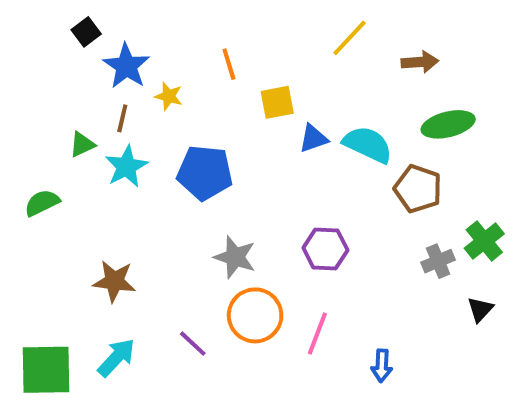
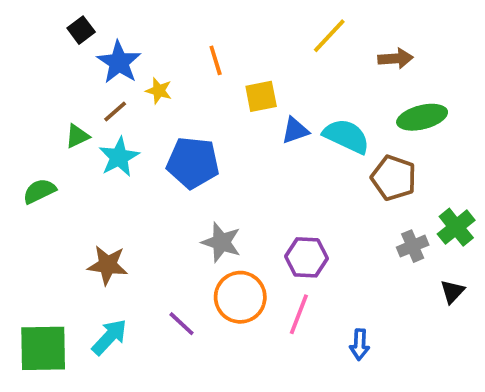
brown line: (122, 118) -> (115, 112), turned 36
purple hexagon: (325, 249) -> (307, 257), moved

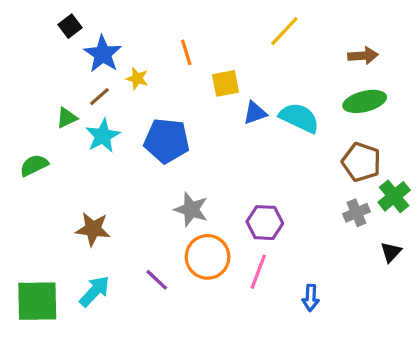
brown arrow: (396, 58) -> (363, 56), moved
brown pentagon: (394, 178) -> (361, 162), moved

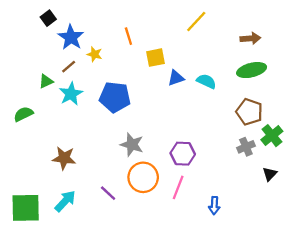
cyan semicircle: (299, 118) -> (206, 81), size x0.7

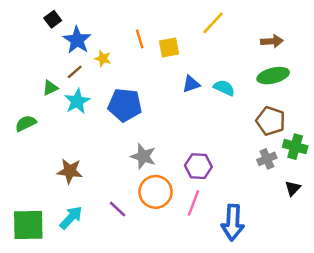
yellow square: (156, 58) -> (169, 47), moved
green cross: (272, 136) -> (295, 147), turned -35
blue arrow: (214, 206) -> (233, 223), size x1.8

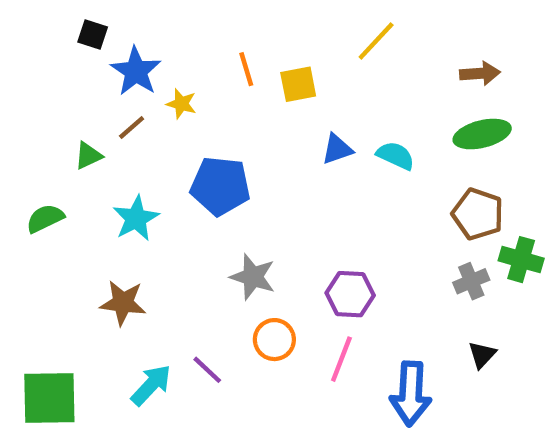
black square: (53, 19) -> (93, 34), turned -35
cyan star: (77, 101) -> (136, 218), moved
black triangle: (293, 188) -> (482, 355), moved
orange circle: (156, 192) -> (274, 340), size x0.7
cyan arrow: (71, 218) -> (151, 385), moved

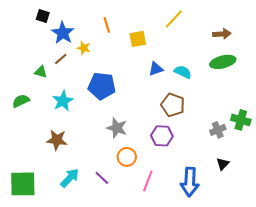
orange line: (246, 69) -> (107, 25), moved
green triangle: (88, 156) -> (41, 72), turned 40
brown pentagon: (478, 214) -> (173, 105), moved
pink line: (341, 359) -> (148, 181), moved
purple line: (207, 370) -> (102, 178), moved

